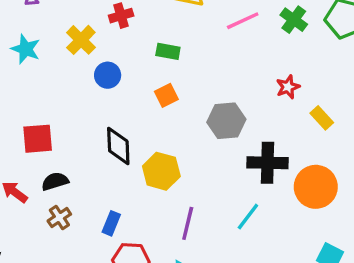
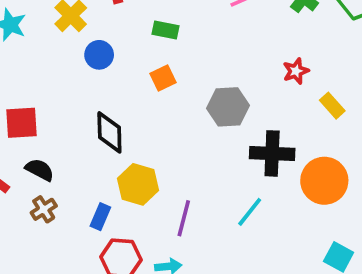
yellow hexagon: (161, 171) -> (138, 184), moved
black semicircle: (55, 181) -> (40, 170), turned 44

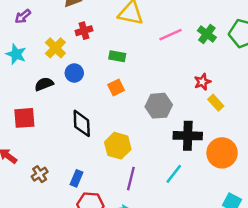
yellow rectangle: (332, 106) -> (216, 103), moved
black semicircle: (40, 170) -> (44, 84), moved, turned -48
yellow hexagon: (138, 184) -> (118, 146), moved

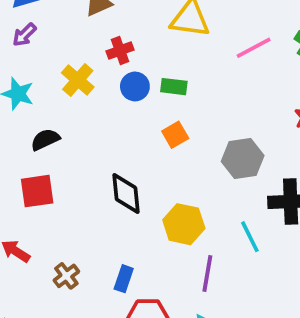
blue circle: (74, 73) -> (135, 86), moved
black semicircle: (44, 84) -> (45, 140), moved
cyan line: (174, 174) -> (250, 237), moved, turned -60

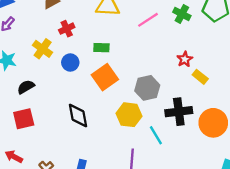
blue circle: (135, 86) -> (70, 63), moved
orange square: (175, 135) -> (105, 77), size x1.6
yellow hexagon: (184, 224) -> (129, 115), moved

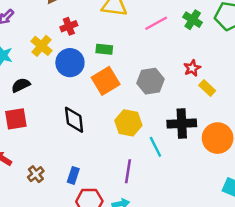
blue circle: (70, 63) -> (70, 63), size x1.5
gray hexagon: (147, 88) -> (150, 81), moved

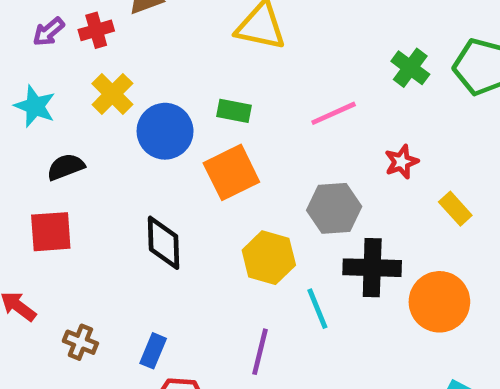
pink line: (156, 23) -> (334, 113), moved
red cross: (69, 26) -> (96, 30), moved
gray hexagon: (150, 81) -> (334, 208), moved
yellow rectangle: (207, 88) -> (455, 209), moved
brown cross: (36, 174) -> (80, 342), turned -35

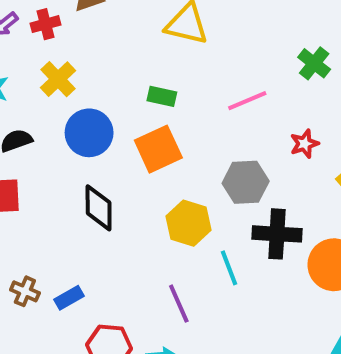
blue circle: (165, 131) -> (89, 133), moved
blue rectangle: (153, 351) -> (69, 298), moved, turned 36
purple line: (260, 352) -> (179, 304), turned -39

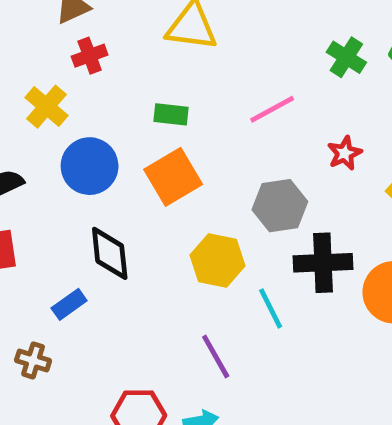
red cross: (46, 24) -> (90, 56), moved
blue rectangle: (69, 298) -> (69, 304), moved

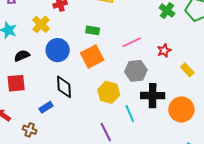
pink line: (272, 109) -> (132, 42), moved

